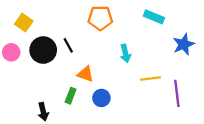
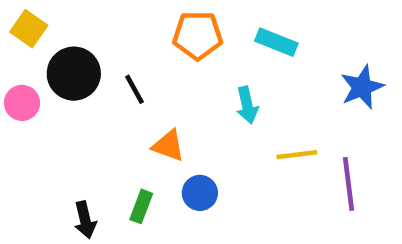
cyan rectangle: (154, 17) -> (276, 42), moved
yellow square: (24, 23) -> (29, 29), moved
black circle: (43, 50) -> (74, 74), moved
green rectangle: (71, 96) -> (141, 206), moved

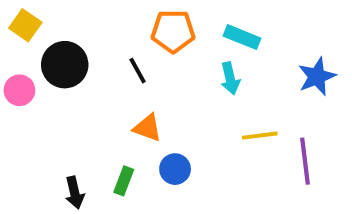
black line: (135, 89) -> (138, 71), moved
cyan arrow: (247, 105) -> (230, 78), moved

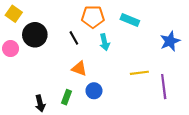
cyan arrow: (230, 78) -> (105, 42), moved

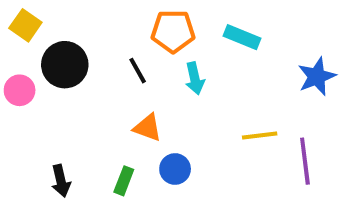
black arrow: (40, 103) -> (61, 181), moved

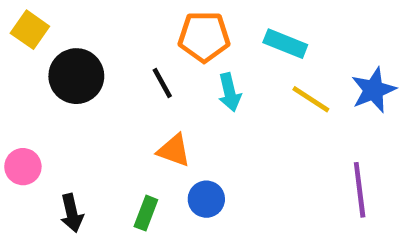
pink circle: (20, 90) -> (23, 167), moved
yellow line: (260, 136) -> (311, 99), moved, turned 40

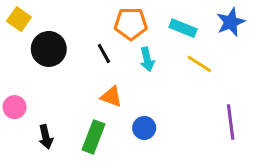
blue star: (373, 90) -> (231, 22), moved
blue circle: (206, 199) -> (144, 128), moved
green rectangle: (146, 213) -> (93, 137), size x1.5

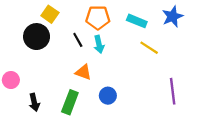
yellow square: (19, 19) -> (50, 14), moved
cyan arrow: (147, 59) -> (99, 44), moved

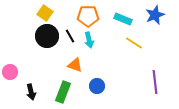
black circle: (37, 37) -> (47, 36), moved

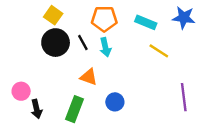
blue star: (155, 15) -> (184, 18), turned 30
pink circle: (10, 72) -> (21, 91), moved

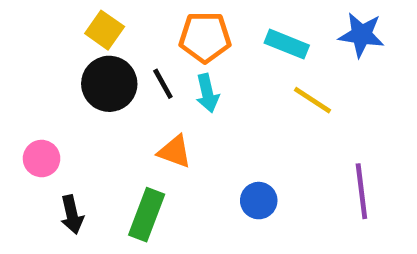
pink circle: (21, 91) -> (42, 159), moved
blue circle: (115, 102) -> (259, 201), moved

